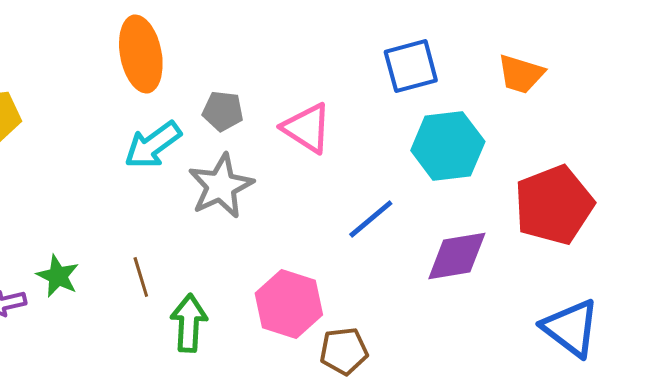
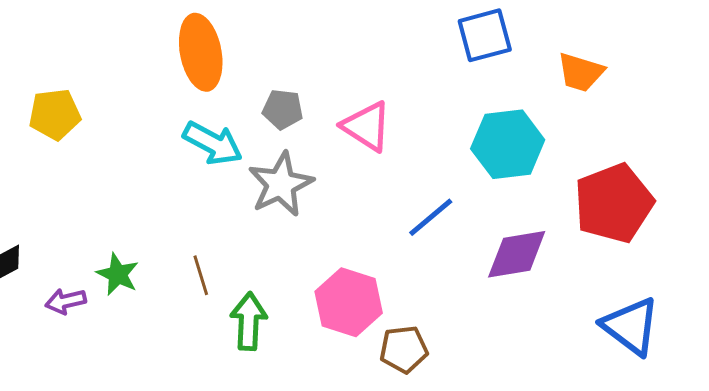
blue square: (411, 66) -> (485, 35), moved
cyan arrow: (153, 145) -> (213, 143), turned -116

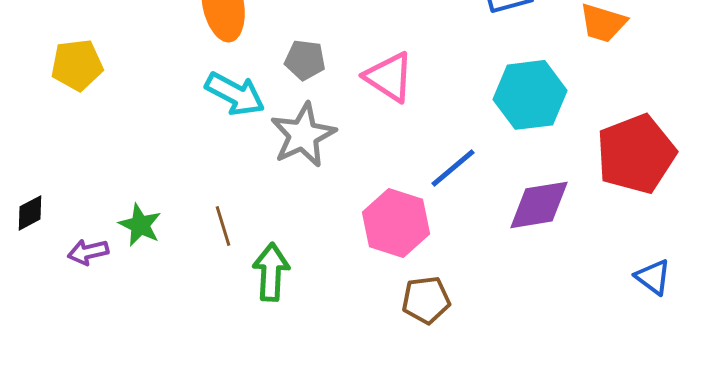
pink hexagon: (349, 302) -> (396, 223), moved
blue triangle: (631, 326) -> (653, 277), size x0.6

